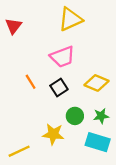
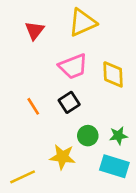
red triangle: (13, 26) -> (35, 30), moved
orange line: (31, 82) -> (33, 106), moved
yellow diamond: (97, 83) -> (113, 74), moved, turned 65

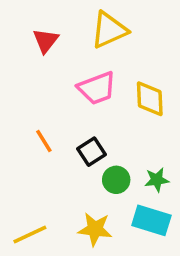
black square: (69, 102) -> (91, 152), moved
yellow star: (62, 157) -> (95, 229), moved

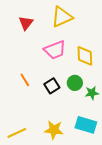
green circle: (116, 180) -> (75, 83), moved
green star: (157, 180) -> (92, 93), moved

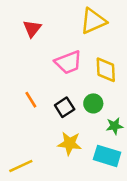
yellow triangle: (62, 17) -> (93, 21), moved
green star: (92, 93) -> (115, 126), moved
yellow star: (54, 130) -> (70, 143), moved

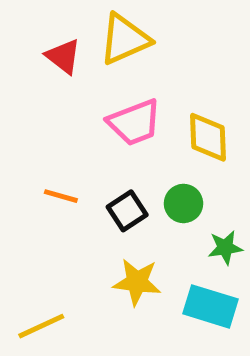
yellow triangle: (93, 21) -> (125, 39), moved
red triangle: (32, 29) -> (63, 56), turned -30
orange line: (31, 100) -> (61, 196), turned -42

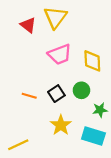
yellow triangle: (125, 39) -> (55, 17), turned -30
orange line: (61, 196) -> (29, 96), moved
yellow star: (137, 282) -> (61, 125), turned 30

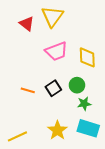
green star: (100, 110) -> (84, 104), moved
yellow star: (61, 125) -> (57, 130), moved

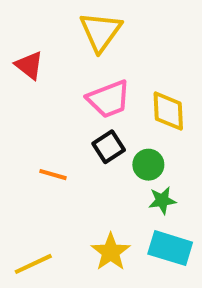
red triangle: (27, 24) -> (29, 65), moved
black square: (53, 88) -> (109, 147), moved

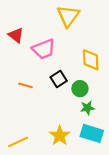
yellow triangle: (101, 32) -> (68, 16), moved
pink trapezoid: (109, 99) -> (44, 49), moved
orange line: (53, 175) -> (26, 85), moved

